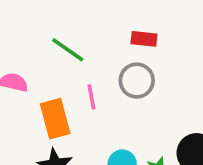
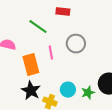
red rectangle: (144, 39) -> (63, 12), moved

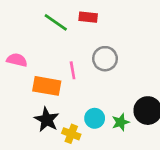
green line: (38, 27) -> (56, 22), moved
orange rectangle: (31, 65) -> (47, 86), turned -65

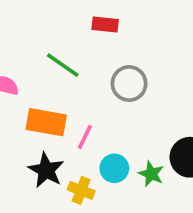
green line: (56, 22) -> (63, 65), moved
pink line: (73, 70) -> (85, 137), moved, turned 36
green star: (121, 122) -> (151, 174), turned -30

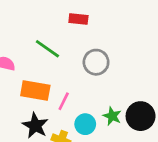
green star: (151, 174) -> (112, 116), moved

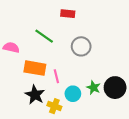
pink line: (64, 101) -> (56, 76), turned -40

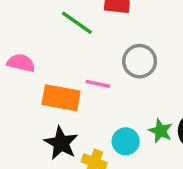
green line: (44, 36) -> (77, 23), moved
pink line: (56, 76) -> (98, 84), moved, turned -64

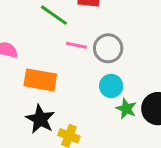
pink line: (98, 84) -> (76, 45), moved
cyan circle: (126, 141) -> (111, 86), moved

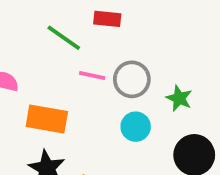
green star: (126, 109) -> (179, 98), moved

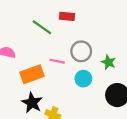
pink line: (92, 76) -> (57, 61), moved
orange rectangle: (47, 119) -> (32, 74), turned -30

